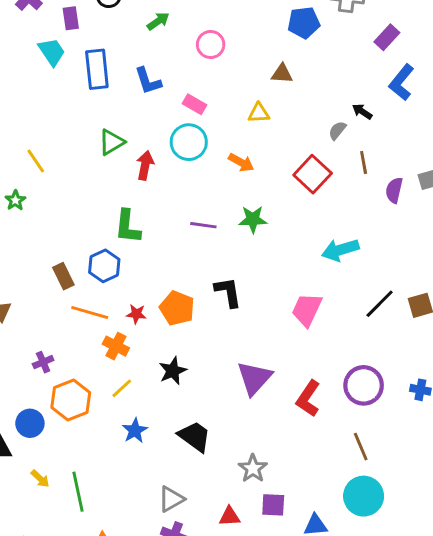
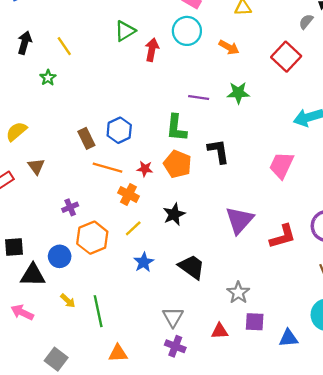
green L-shape: (128, 227) -> (176, 128), moved
red L-shape: (308, 399) -> (283, 236), turned -140
gray triangle: (171, 499) -> (173, 317), turned -30

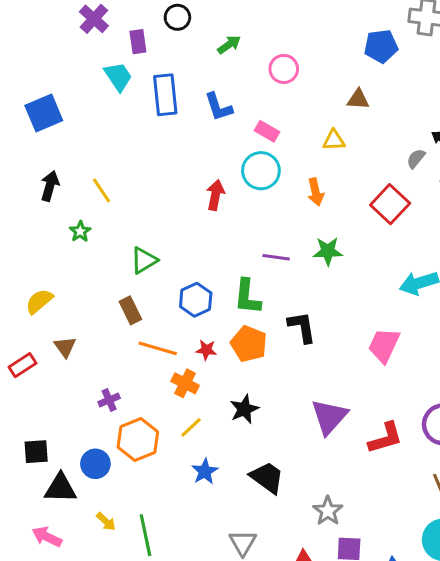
green triangle: (125, 31) -> (144, 260), moved
orange arrow: (229, 47) -> (316, 192), turned 48
blue hexagon: (119, 130) -> (196, 300), moved

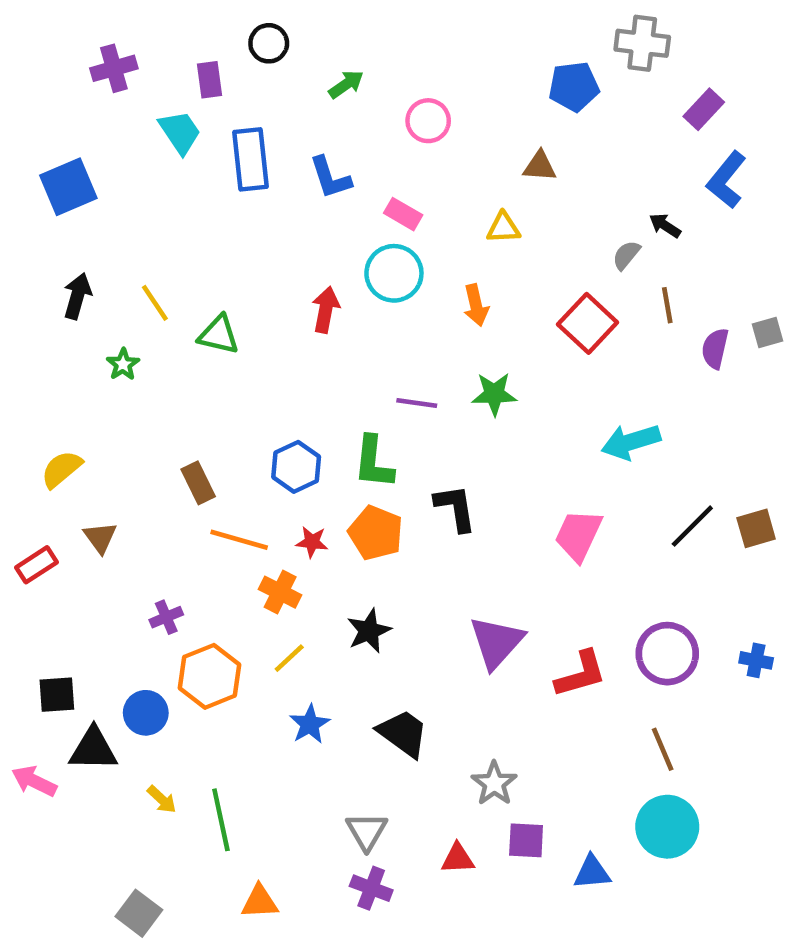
purple cross: (94, 19) -> (114, 68), moved, turned 32
green triangle: (144, 260) -> (219, 335), moved, turned 44
pink arrow: (47, 537) -> (34, 781), moved

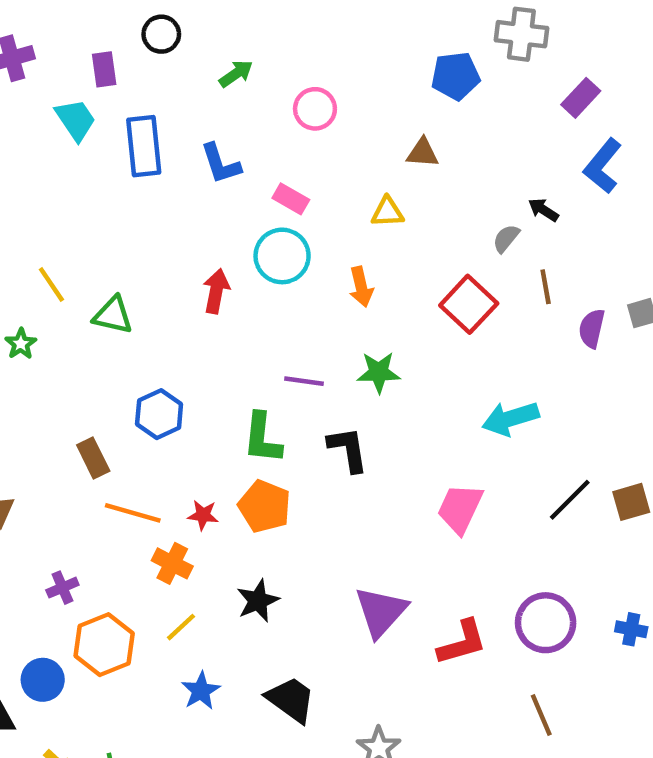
blue hexagon: (296, 467) -> (159, 414), moved
black L-shape: (455, 508) -> (348, 449), moved

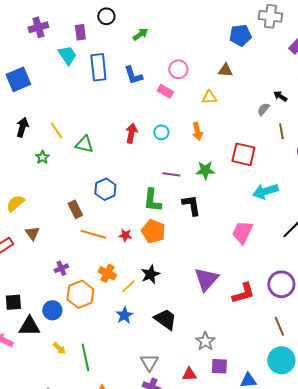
pink circle: (315, 109) -> (178, 69), moved
cyan circle: (282, 256) -> (161, 132), moved, size x0.6
red square: (469, 304) -> (243, 154), moved, turned -30
orange cross: (172, 563) -> (107, 273), moved
yellow line: (181, 627) -> (128, 286), moved

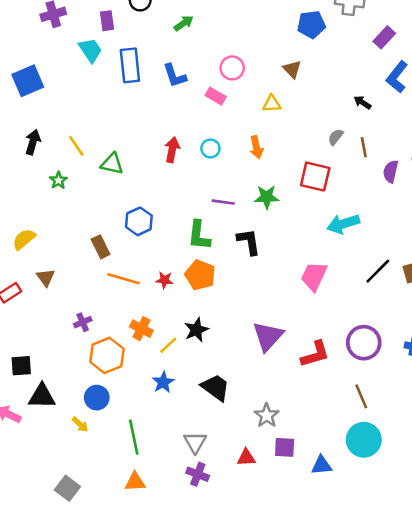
brown triangle: (225, 70) -> (292, 69), turned 42
gray semicircle: (263, 109) -> (336, 137), moved
blue circle: (52, 310) -> (97, 398), moved
green line: (85, 357) -> (134, 437), moved

